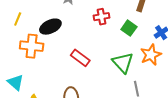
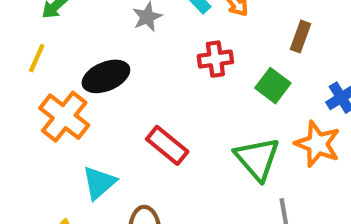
orange cross: (32, 46) -> (64, 117), turned 30
orange star: (151, 55) -> (318, 144), turned -30
cyan triangle: (16, 82) -> (99, 183), moved, turned 36

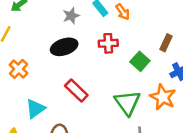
brown rectangle: (301, 36) -> (166, 43), moved
black ellipse: (106, 76) -> (64, 47), moved
orange cross: (64, 117) -> (19, 69), size x0.7

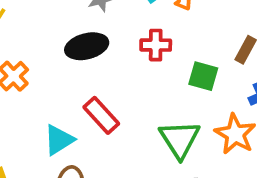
green square: (140, 61) -> (203, 76), turned -30
cyan triangle: (35, 109) -> (59, 140), moved

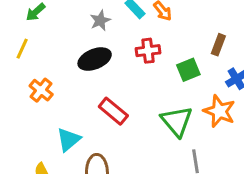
green square: (203, 76) -> (188, 70), turned -30
cyan triangle: (59, 140) -> (69, 140), moved

